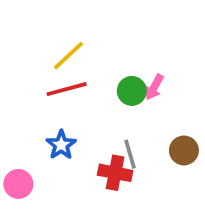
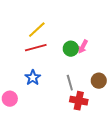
red cross: (115, 173) -> (79, 101), moved

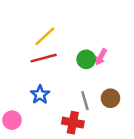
brown circle: (99, 81) -> (110, 98), moved
red cross: (79, 101) -> (73, 123), moved

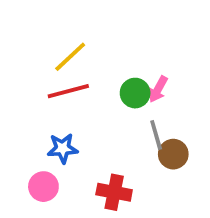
blue star: (40, 95) -> (63, 148), turned 30
gray line: (85, 101) -> (156, 135), moved
pink circle: (12, 120) -> (43, 187), moved

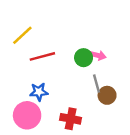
yellow line: (70, 57) -> (22, 35), moved
pink arrow: (158, 89) -> (98, 55), turned -105
pink circle: (43, 187) -> (27, 115), size x1.5

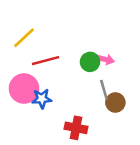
pink circle: (27, 115) -> (24, 89), moved

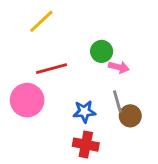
yellow line: (24, 38) -> (41, 21), moved
green circle: (90, 62) -> (102, 51), moved
blue star: (42, 99) -> (84, 112), moved

